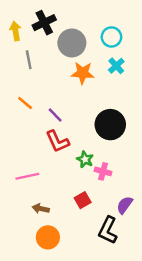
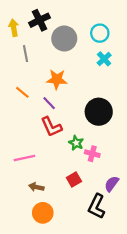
orange star: (83, 73) -> (57, 79), moved

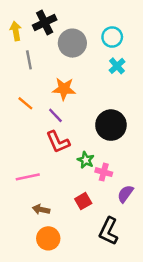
purple semicircle: (112, 184) -> (125, 194), moved

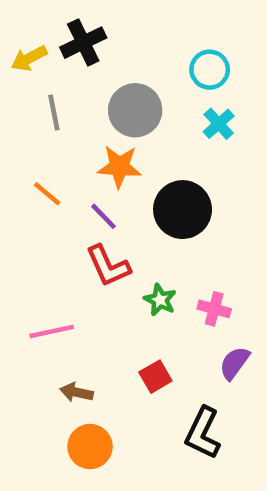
yellow arrow: (16, 31) -> (29, 58), turned -108
gray circle: (72, 43) -> (135, 110), moved
black circle: (111, 125) -> (183, 210), moved
pink cross: (104, 172) -> (214, 309), moved

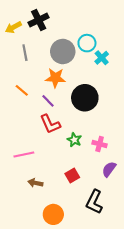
cyan circle: (210, 70) -> (87, 43), moved
orange circle: (90, 447) -> (53, 214), moved

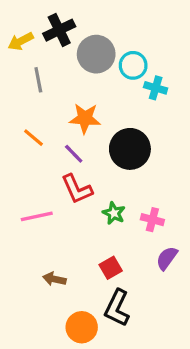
gray circle: (63, 52) -> (96, 54), moved
cyan cross: (102, 58) -> (156, 88), turned -32
pink line: (24, 155) -> (37, 216), moved
black L-shape: (94, 202) -> (117, 308), moved

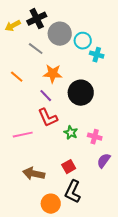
gray line: (38, 80) -> (36, 49), moved, turned -42
orange line: (33, 138) -> (17, 77), moved
brown arrow: (54, 279) -> (34, 174), size x1.5

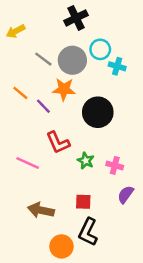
black cross: (37, 19) -> (76, 18), moved
gray circle: (60, 34) -> (72, 60), moved
purple line: (46, 96) -> (43, 106), moved
pink line: (23, 135) -> (28, 163), turned 36
red square: (69, 167) -> (83, 202), turned 32

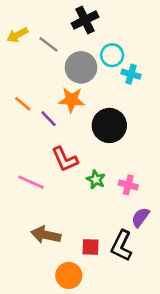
gray line: (43, 59) -> (49, 44), moved
red square: (83, 202) -> (90, 247), moved
black L-shape: (88, 232) -> (122, 246), moved

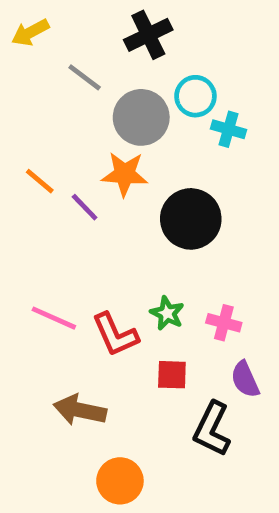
yellow arrow: (17, 35) -> (30, 32), moved
red L-shape: (65, 159) -> (115, 335), moved
purple semicircle: (140, 217) -> (245, 379), turned -60
red square: (90, 247) -> (172, 375), moved

